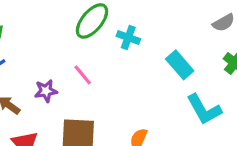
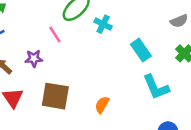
pink line: (83, 75) -> (55, 34), moved

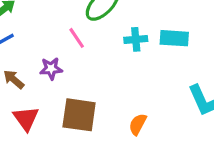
cyan cross: (103, 24) -> (136, 39), moved, turned -30
cyan rectangle: (141, 50) -> (174, 38), moved, turned -50

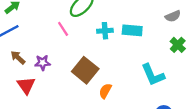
purple star: (51, 69) -> (43, 63), moved
brown square: (79, 115) -> (85, 70), moved, turned 30

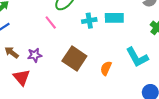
orange semicircle: (105, 91) -> (106, 68), moved

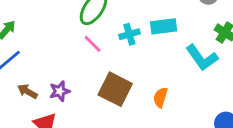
pink line: (51, 22) -> (93, 44), moved
cyan L-shape: (137, 57) -> (202, 58), moved

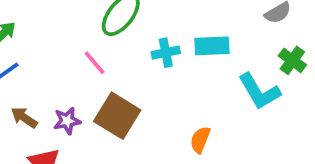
pink line: (93, 44) -> (95, 63), moved
brown square: (115, 89) -> (117, 116), moved

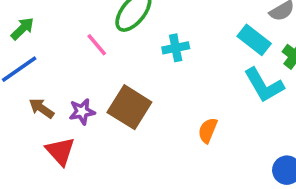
cyan rectangle: (212, 46) -> (254, 40), moved, turned 40
pink line: (95, 63) -> (97, 45), moved

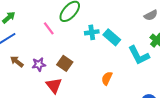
cyan rectangle: (254, 40) -> (112, 37), moved
brown square: (129, 107) -> (65, 63), size x0.7
red triangle: (60, 151) -> (54, 85), moved

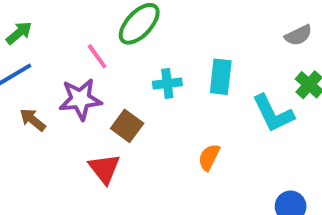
cyan cross: (92, 32) -> (167, 83), moved
cyan rectangle: (112, 37) -> (221, 77), turned 54
purple star: (39, 64) -> (80, 99), moved, size x1.5

